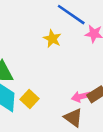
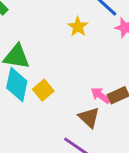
pink arrow: (81, 97) -> (101, 95), turned 42

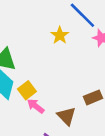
pink arrow: (101, 95) -> (36, 106), moved

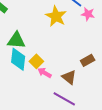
yellow star: (60, 35) -> (56, 16), size x1.5

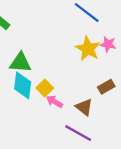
pink star: (88, 14) -> (108, 44), moved
yellow star: (56, 16) -> (88, 49), moved

